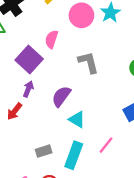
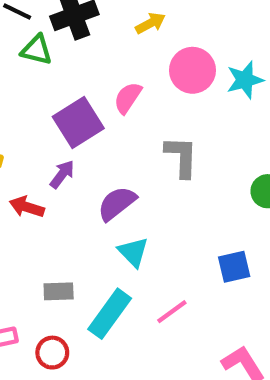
red arrow: (14, 111) -> (27, 207), turned 54

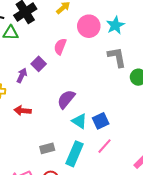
purple square: (78, 123) -> (39, 64), size x0.6
gray L-shape: (181, 157) -> (117, 57), moved
purple arrow: (62, 174) -> (22, 75), moved
blue square: (234, 267) -> (101, 121), moved

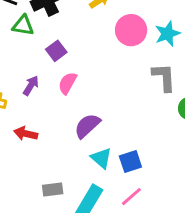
pink semicircle: (60, 47) -> (67, 83), moved
purple square: (39, 64) -> (56, 51), moved

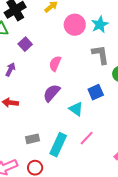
pink semicircle: (67, 83) -> (55, 64), moved
cyan triangle: (101, 158) -> (76, 109), moved
blue square: (130, 162) -> (96, 92), moved

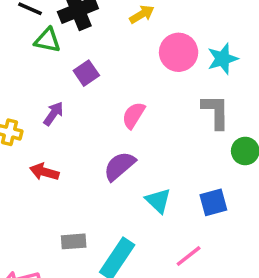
blue square: (96, 92) -> (213, 202), moved
pink line: (87, 138) -> (189, 256), moved

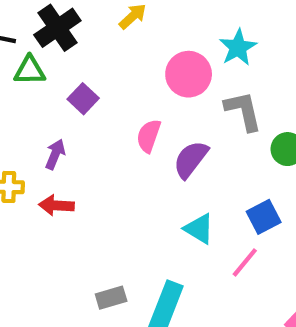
pink circle: (179, 52) -> (189, 74), moved
purple semicircle: (120, 166) -> (191, 159), moved
red arrow: (44, 172) -> (56, 205), moved
pink line: (189, 256) -> (245, 262), moved

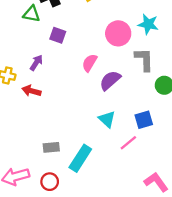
cyan star: (238, 47) -> (148, 24), turned 30
purple square: (83, 99) -> (58, 35), turned -35

